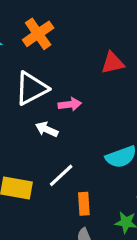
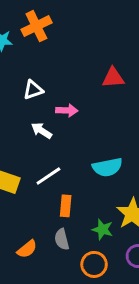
orange cross: (38, 34) -> (36, 26), moved
white triangle: (31, 88) -> (33, 90), size x0.6

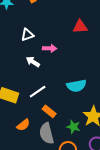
orange rectangle: (66, 206) -> (49, 111), turned -56
gray semicircle: (62, 239) -> (47, 133), size x1.5
orange semicircle: (27, 249) -> (23, 125), moved

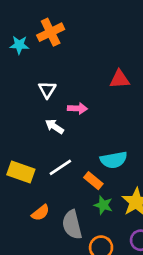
white triangle: (27, 35) -> (47, 90), turned -40
orange rectangle: (49, 111) -> (93, 181), moved
green star: (73, 127) -> (103, 205), moved

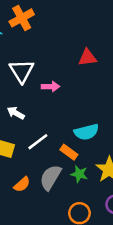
white triangle: (47, 90) -> (22, 71), size x1.5
white arrow: (54, 126) -> (16, 113), moved
gray semicircle: (72, 225) -> (50, 177), moved, turned 48

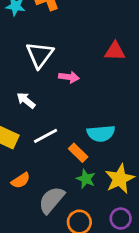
gray semicircle: (50, 177) -> (52, 200), moved

